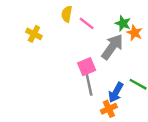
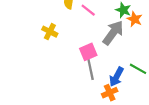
yellow cross: (34, 34) -> (50, 32), moved

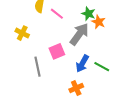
gray line: (90, 69) -> (37, 67), moved
blue arrow: (116, 77) -> (82, 64), moved

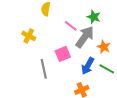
pink line: (57, 14) -> (71, 26), moved
orange star: (99, 22) -> (104, 47), moved

